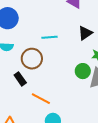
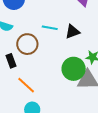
black triangle: (85, 33) -> (72, 32), moved
green circle: (83, 71) -> (74, 69), size x1.5

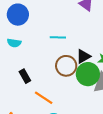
black triangle: (72, 32) -> (83, 56), moved
brown circle: (27, 44) -> (66, 66), moved

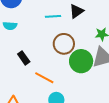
black triangle: (83, 56) -> (76, 11), moved
green circle: (88, 74) -> (81, 61), moved

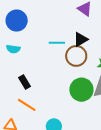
brown circle: (64, 44) -> (76, 56), moved
orange line: (44, 78) -> (27, 105), moved

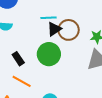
black triangle: (81, 39) -> (54, 29), moved
green circle: (81, 90) -> (49, 54), moved

